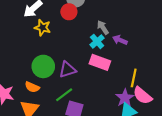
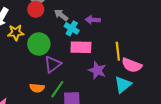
gray arrow: (103, 27) -> (61, 15), moved
green circle: (43, 66) -> (39, 44), moved
orange semicircle: (32, 87) -> (37, 88), moved
purple star: (125, 98) -> (97, 70), moved

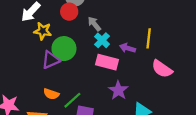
purple arrow: (93, 20) -> (127, 48), moved
yellow line: (118, 51) -> (149, 38), moved
purple triangle: (53, 64) -> (51, 60), moved
pink semicircle: (132, 65) -> (162, 69), moved

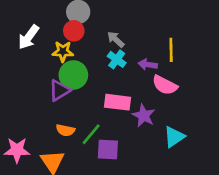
gray arrow: (94, 24) -> (116, 39), moved
yellow star: (43, 31) -> (63, 51), moved
pink rectangle: (107, 62) -> (118, 102), moved
pink semicircle: (162, 69) -> (165, 85), moved

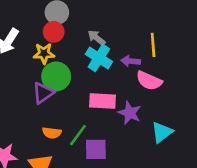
cyan cross: (117, 59) -> (99, 58), size x1.4

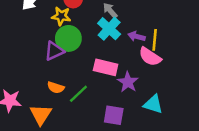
yellow line: (153, 45) -> (155, 40), moved
cyan triangle: (162, 132) -> (153, 104), turned 45
purple square: (96, 149) -> (114, 115), moved

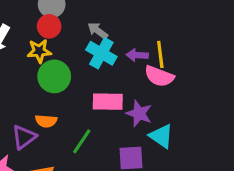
purple triangle: (54, 51) -> (24, 137), moved
orange semicircle: (56, 88) -> (46, 121), moved
cyan triangle: (153, 104) -> (161, 136), moved, turned 30

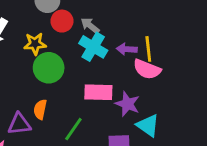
red circle: (49, 26) -> (62, 21), moved
orange semicircle: (46, 121) -> (40, 109), turned 96
purple triangle: (24, 137) -> (19, 124), turned 30

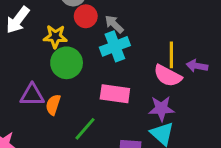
cyan cross: (93, 47) -> (115, 46), turned 32
purple arrow: (127, 49) -> (197, 66), moved
purple star: (127, 104) -> (161, 109), moved, turned -30
purple triangle: (19, 124) -> (32, 95), moved

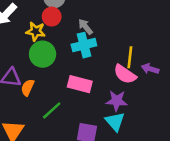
red circle: (86, 16) -> (52, 17), moved

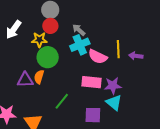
pink semicircle: (125, 74) -> (98, 57), moved
pink rectangle: (80, 84) -> (91, 82), moved
orange semicircle: (28, 88) -> (39, 77), moved

